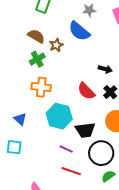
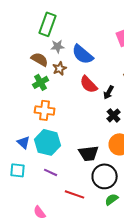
gray star: (89, 10) -> (58, 46), moved
black arrow: (105, 69) -> (109, 92), turned 104
red semicircle: (86, 91) -> (89, 84), moved
cyan hexagon: (59, 116) -> (48, 142), moved
purple line: (66, 149) -> (51, 172), moved

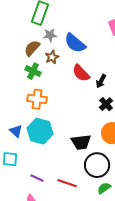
brown semicircle: (40, 59) -> (32, 48), turned -78
green cross: (41, 82) -> (33, 71), turned -35
purple line: (51, 172) -> (37, 178), moved

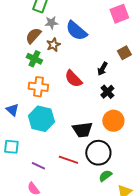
red semicircle: (81, 73) -> (73, 79), moved
blue triangle: (16, 131) -> (12, 110), moved
red line: (67, 183) -> (68, 160), moved

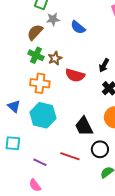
blue semicircle: (76, 31) -> (78, 27), size x0.7
brown star: (53, 45) -> (55, 58), moved
red semicircle: (73, 79) -> (75, 75), turned -30
black trapezoid: (82, 130) -> (84, 126), turned 70
black circle: (98, 153) -> (100, 149), size x0.7

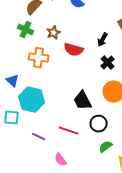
green cross: (36, 55) -> (26, 30), moved
cyan hexagon: (43, 115) -> (32, 100), moved
pink semicircle: (35, 185) -> (61, 160), moved

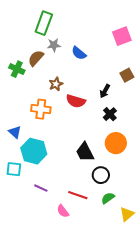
green cross: (26, 30) -> (17, 69), moved
red line: (69, 131) -> (78, 195), moved

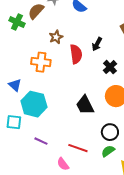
black arrow: (105, 91) -> (97, 44), moved
red semicircle: (76, 101) -> (76, 54), turned -114
black circle: (101, 175) -> (110, 132), moved

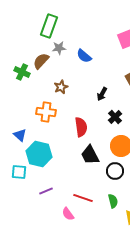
red semicircle: (76, 54) -> (81, 127), moved
black circle: (110, 132) -> (115, 171), moved
purple line: (41, 141) -> (46, 191), turned -48
green semicircle: (108, 151) -> (113, 201), turned 112

